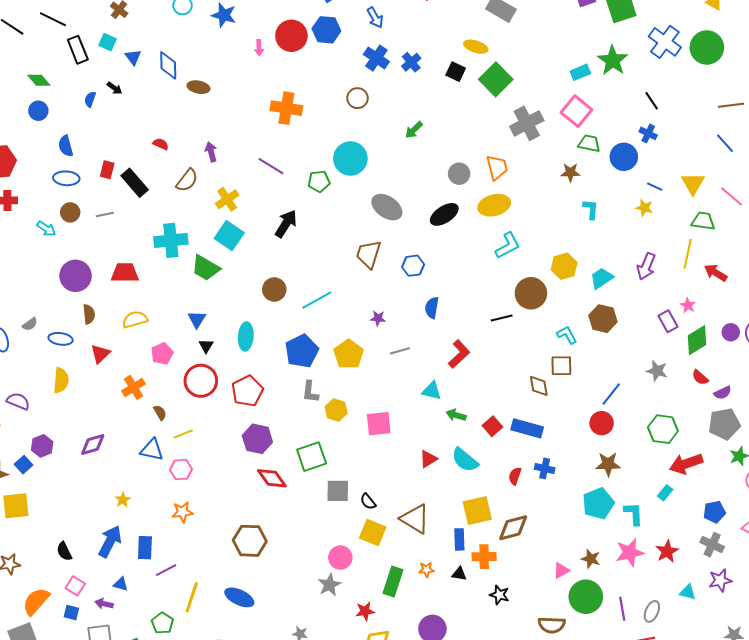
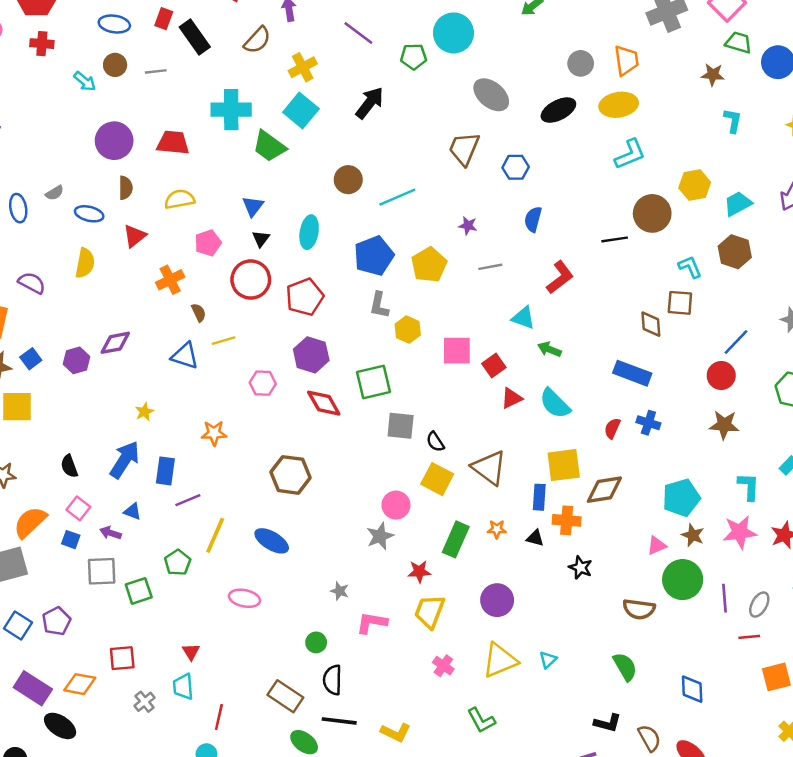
red square: (492, 426) -> (494, 366), moved
purple hexagon: (42, 446) -> (77, 360), moved
pink hexagon: (181, 470) -> (263, 383), moved
cyan pentagon: (598, 503) -> (681, 498), moved

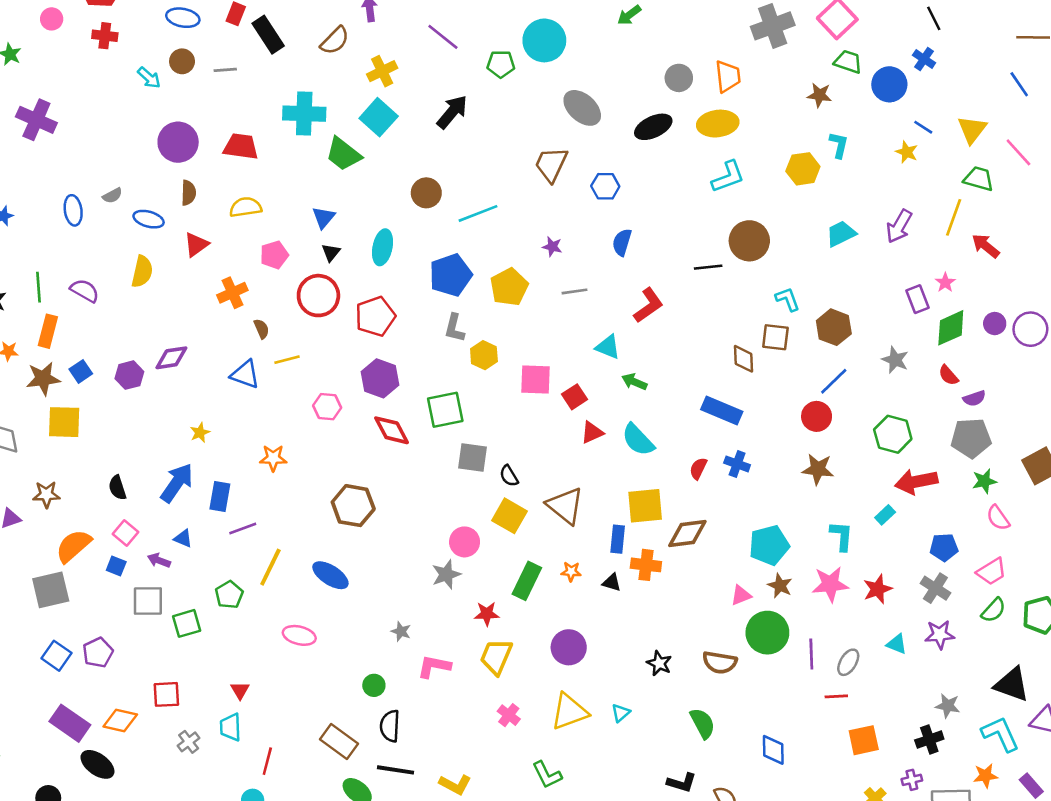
yellow hexagon: (695, 185) -> (803, 169), moved
brown hexagon: (735, 252) -> (834, 327), moved
black star: (581, 567) -> (659, 663), moved

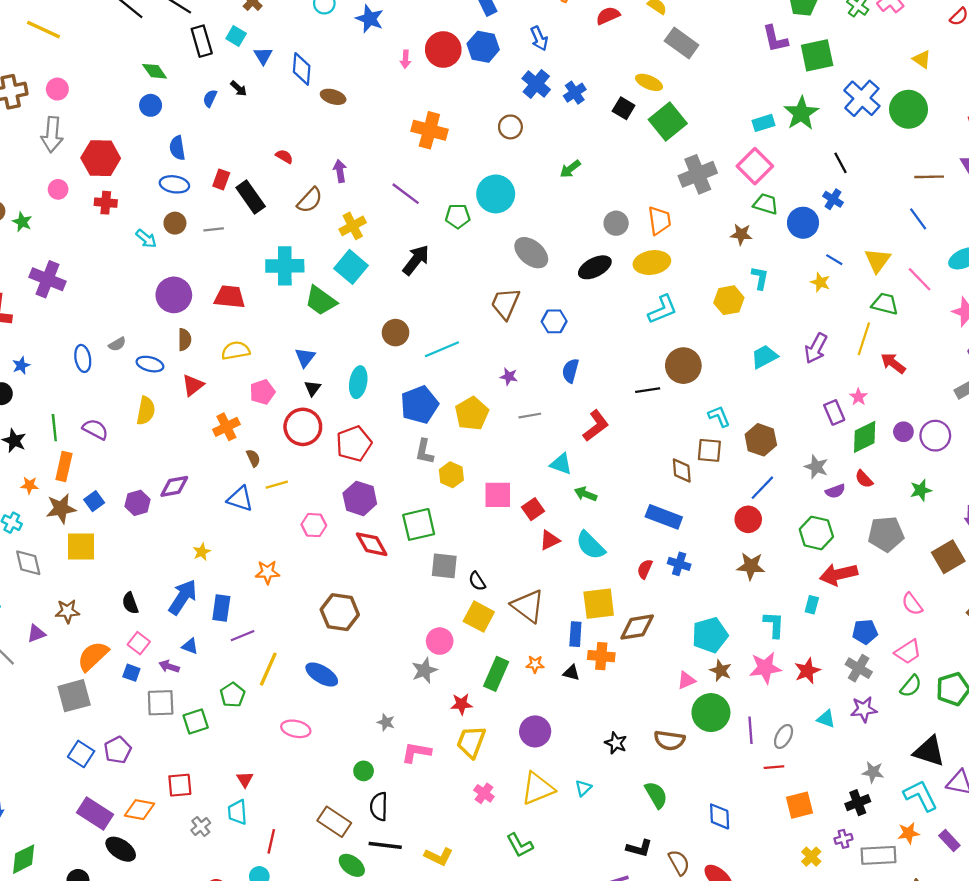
purple semicircle: (974, 398) -> (835, 491), moved
green star: (984, 481) -> (921, 490), moved
cyan rectangle: (885, 515) -> (812, 605), turned -30

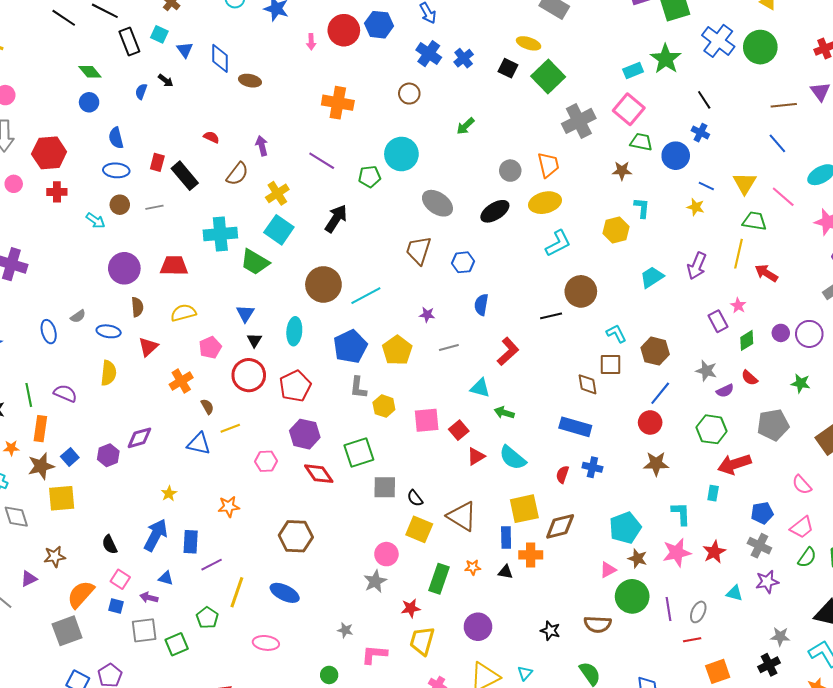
brown circle: (395, 333) -> (323, 284), size x1.5
green diamond: (865, 437) -> (747, 340), size x0.7
green star: (921, 490) -> (801, 383), turned 30

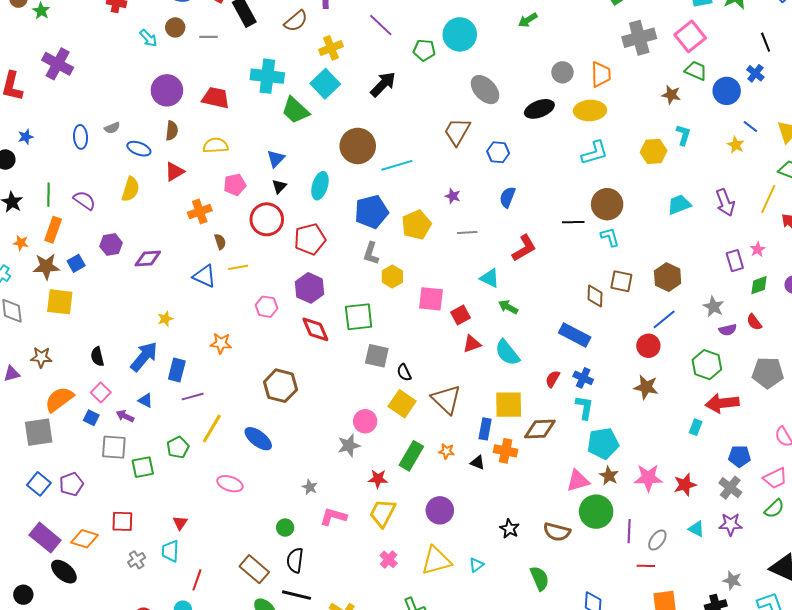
purple arrow: (697, 266) -> (725, 202), turned -56
cyan L-shape: (616, 334) -> (610, 237), moved
purple hexagon: (108, 455) -> (111, 245), moved
cyan L-shape: (681, 514) -> (584, 407), moved
pink triangle: (608, 570) -> (578, 481), size x1.4

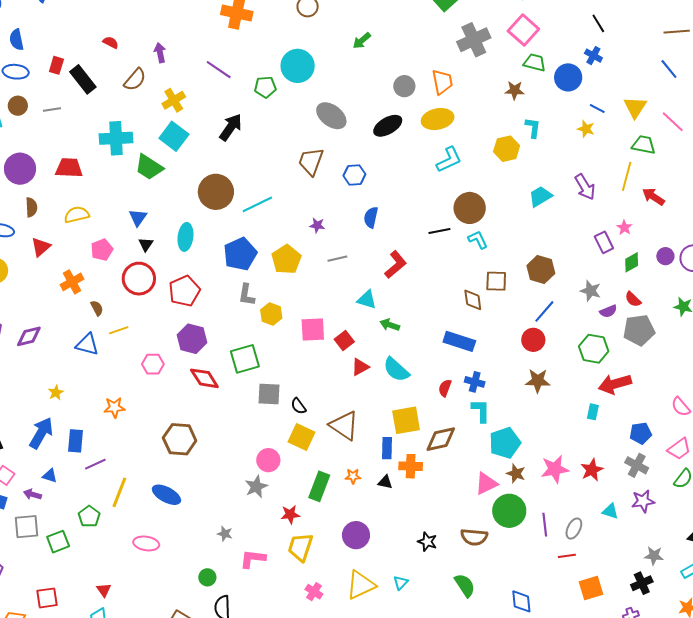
gray pentagon: (768, 373) -> (639, 330), moved

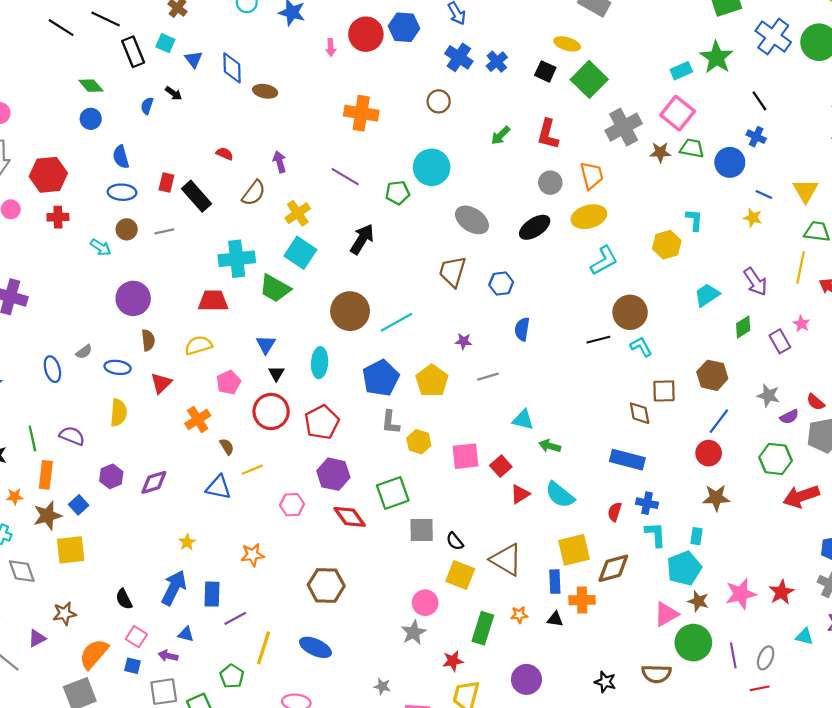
brown star: (515, 90) -> (660, 152), moved
red trapezoid: (69, 168) -> (213, 301), moved
green diamond: (632, 262) -> (743, 327), moved
red L-shape: (396, 265) -> (548, 134), moved, turned 148
cyan rectangle: (593, 412) -> (697, 536), moved

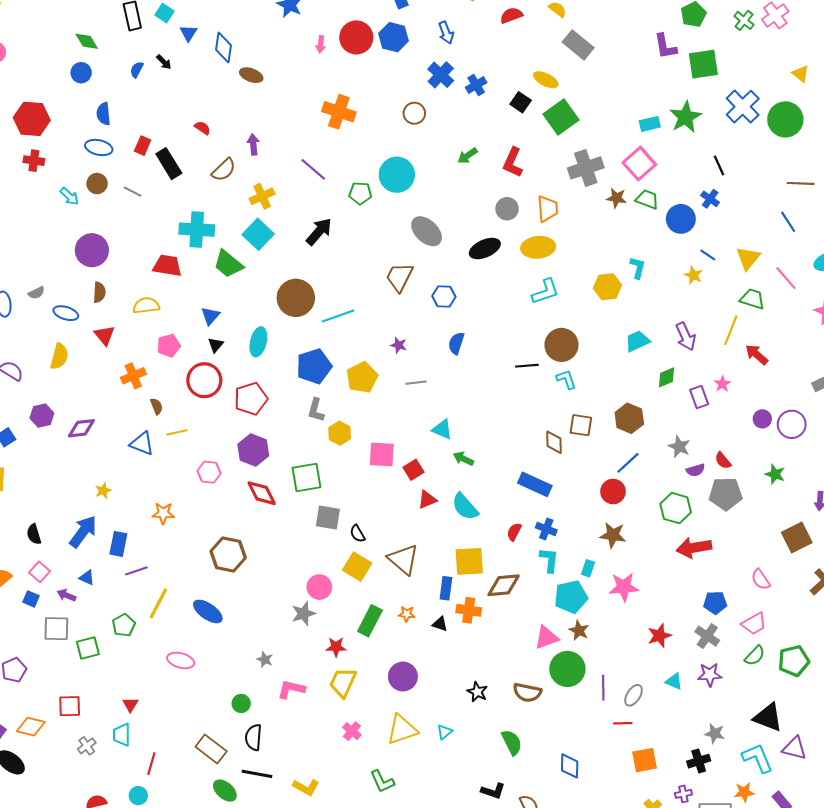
gray line: (164, 231) -> (133, 192), turned 30
red triangle: (161, 383) -> (105, 335), turned -35
pink star: (741, 594) -> (624, 587), moved

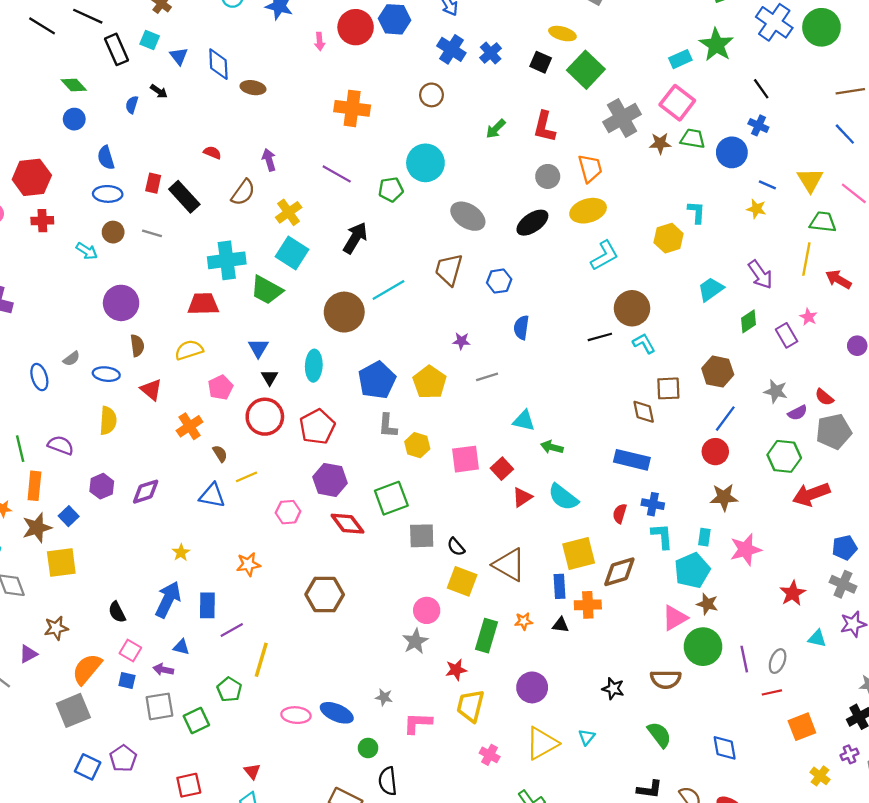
cyan line: (338, 316) -> (388, 290), moved
blue ellipse: (208, 611) -> (337, 713), moved

